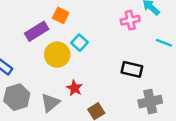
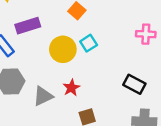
purple rectangle: (37, 31) -> (28, 26), moved

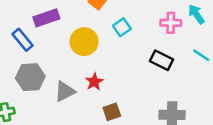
cyan square: (89, 43) -> (122, 27), moved
black rectangle: (134, 84) -> (162, 60), moved

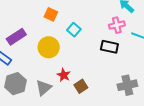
pink cross: (171, 23) -> (117, 25), moved
brown square: (112, 112) -> (81, 86), moved

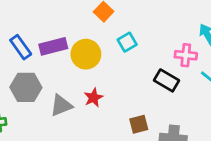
purple rectangle: (16, 37) -> (53, 46), moved
brown square: (81, 86) -> (139, 124), moved

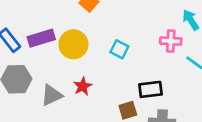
cyan square: (127, 42) -> (119, 49), moved, turned -30
black rectangle: (166, 80) -> (151, 89), moved, turned -35

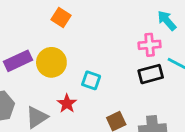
cyan square: (119, 49) -> (91, 80), moved
black rectangle: (151, 89) -> (151, 74), moved

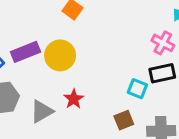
pink cross: (150, 45) -> (163, 43), turned 30
cyan square: (91, 80) -> (137, 89), moved

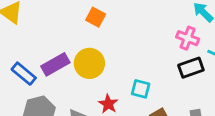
cyan square: (137, 89) -> (141, 89), moved

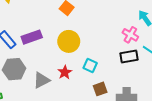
yellow circle: (89, 63) -> (69, 41), moved

